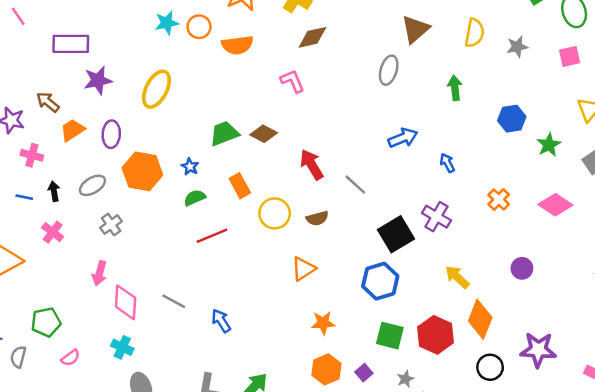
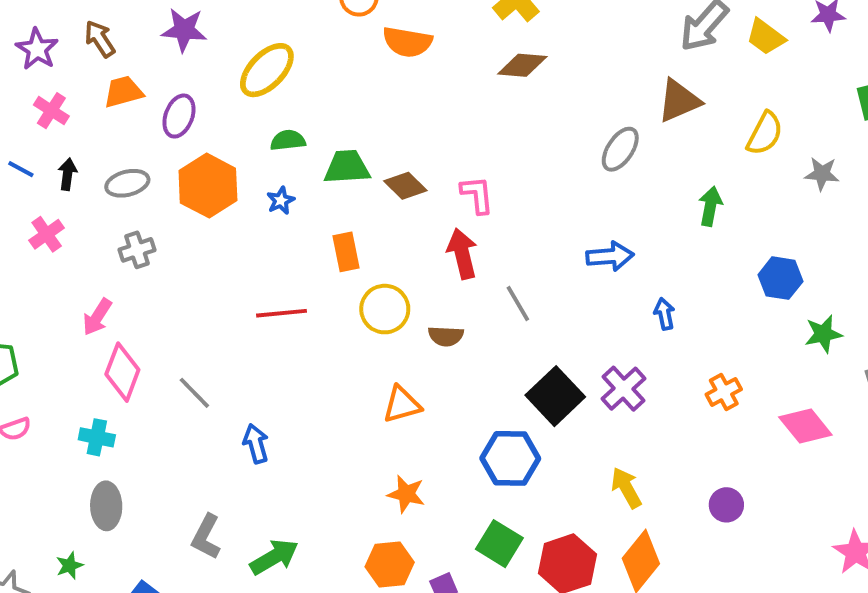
pink L-shape: (292, 81) -> (477, 195), moved
green semicircle: (195, 198) -> (288, 140), moved
black square: (396, 234) -> (555, 396), turned -30
cyan cross: (122, 347) -> (97, 437), turned -30

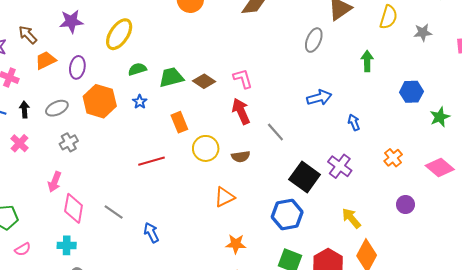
purple circle: (726, 505) -> (405, 205), moved

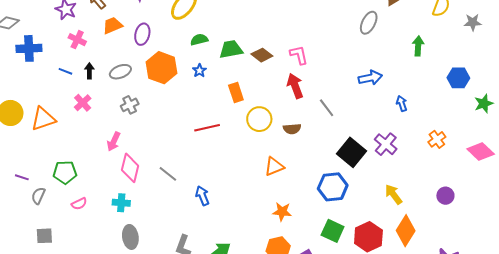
purple circle: (405, 205) -> (445, 196), moved

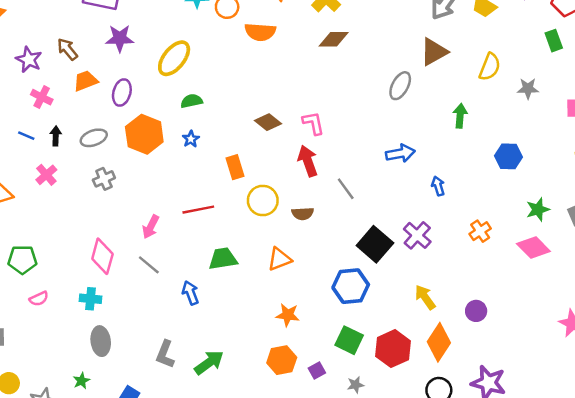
green trapezoid: (231, 49) -> (223, 259), moved
green star: (484, 104) -> (538, 210), moved
pink arrow: (114, 142) -> (151, 227), moved
purple circle: (445, 196) -> (476, 311), moved

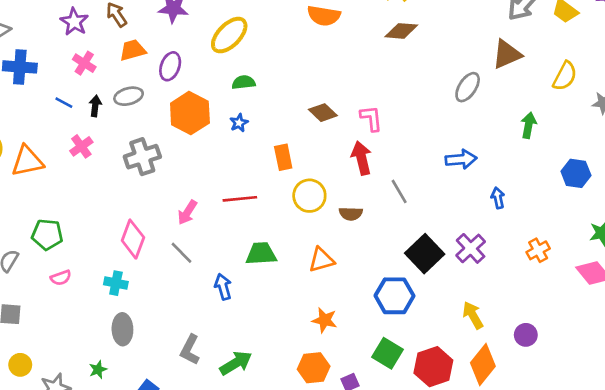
gray ellipse: (94, 138) -> (129, 96), moved
gray cross: (104, 179) -> (142, 157), size x1.5

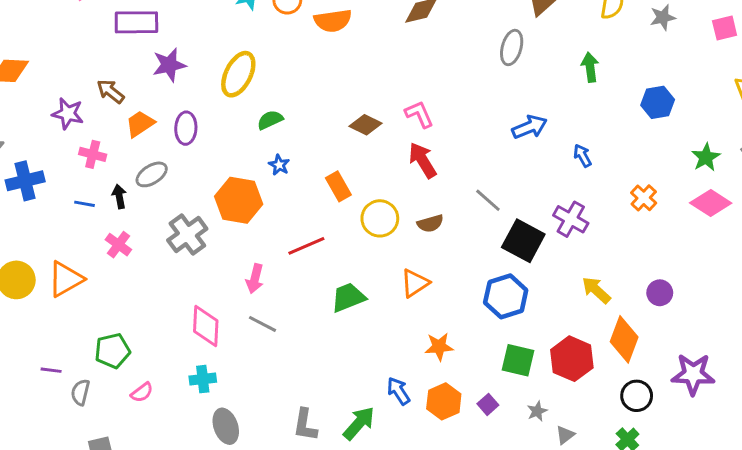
orange hexagon: (190, 113) -> (239, 200), moved
gray line: (399, 191) -> (488, 200), moved
blue arrow: (223, 287) -> (399, 391), moved

